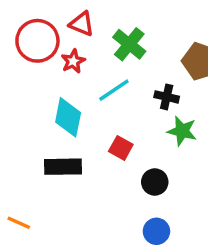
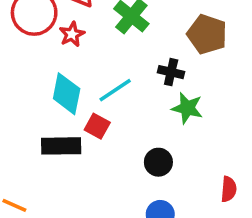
cyan line: (114, 90) -> (115, 90), moved
red square: (121, 148) -> (97, 126), moved

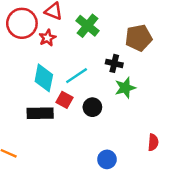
brown pentagon: (207, 34) -> (139, 38), turned -30
green star: (187, 108) -> (125, 88), turned -30
black circle: (158, 162) -> (92, 107), moved

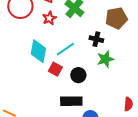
red star: (47, 38) -> (49, 18), moved
black rectangle: (40, 113) -> (71, 101), moved

